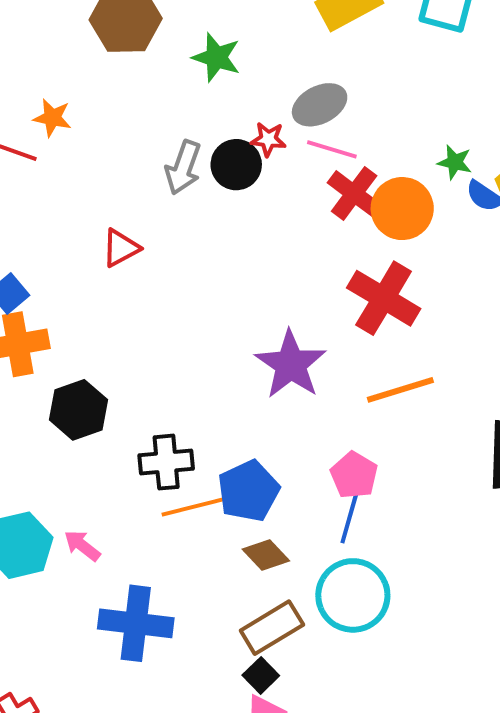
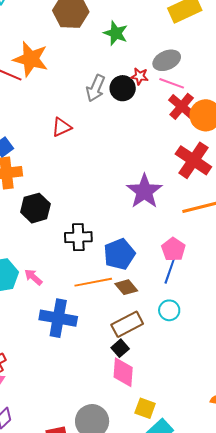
orange star: (52, 118) -> (31, 59), size x1.8
orange line: (198, 506) -> (93, 282), moved
cyan circle: (353, 595) -> (169, 310), size x0.6

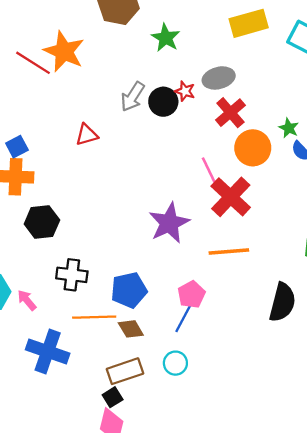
pink line: (172, 83) -> (209, 171), moved, turned 35
red cross: (182, 106) -> (230, 113), moved
black cross: (78, 237) -> (72, 275), moved

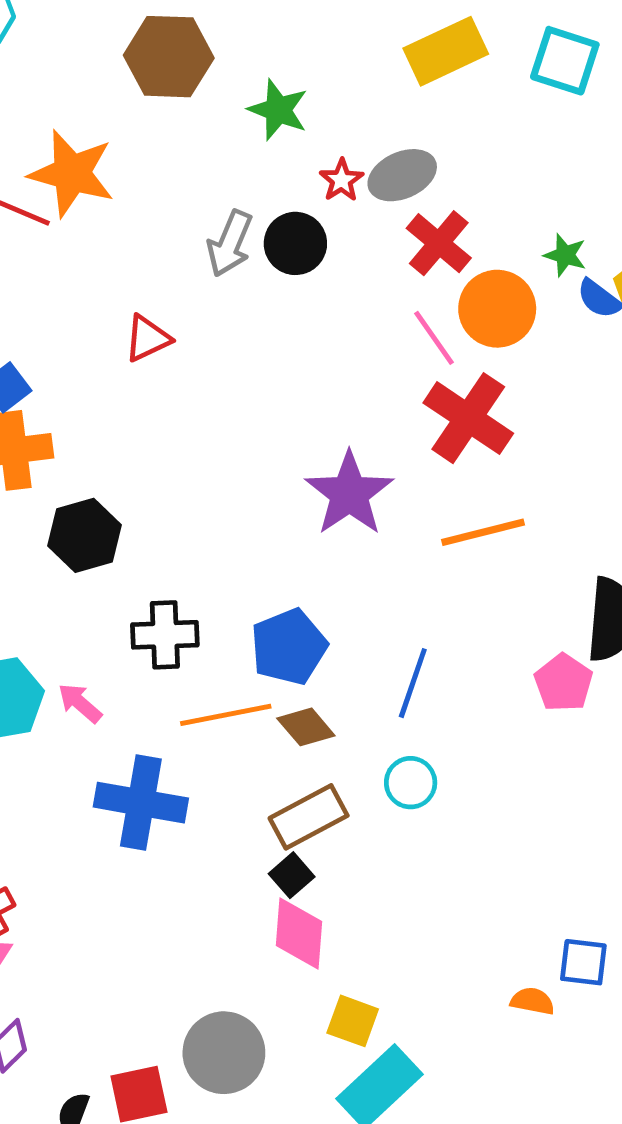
red star: (185, 91) -> (341, 180), moved, turned 30
pink line: (209, 171) -> (434, 338), moved
pink pentagon: (191, 294) -> (563, 683), moved

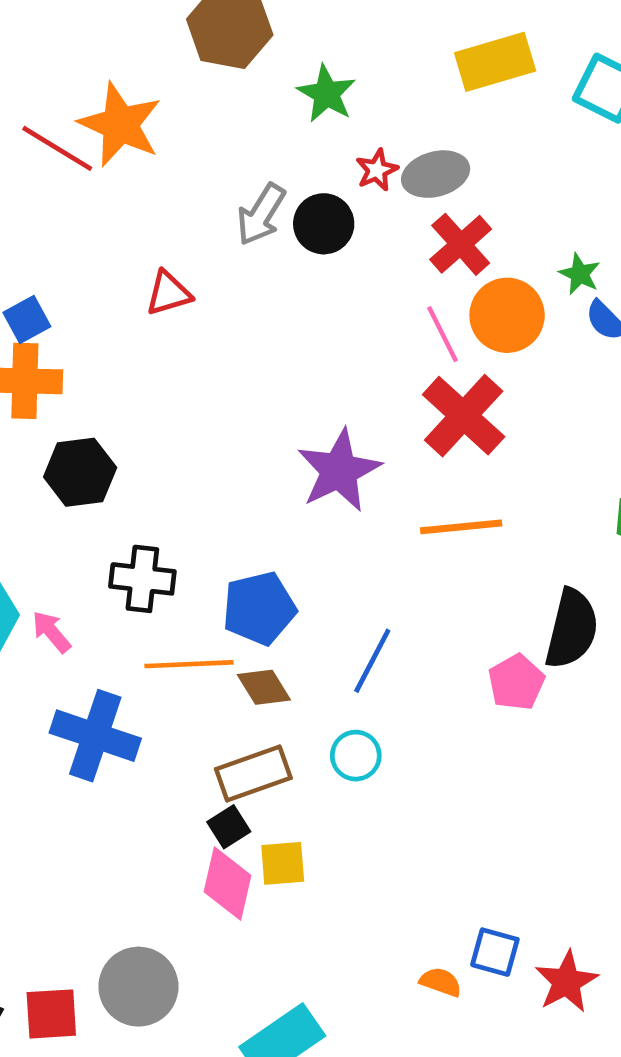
yellow square: (353, 1021) -> (283, 863), moved, turned -33

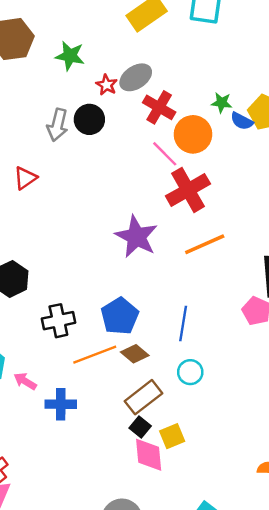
red cross: (464, 416) -> (188, 190), turned 36
pink arrow: (51, 632) -> (25, 381), moved
blue cross: (95, 736) -> (61, 404), size x0.7

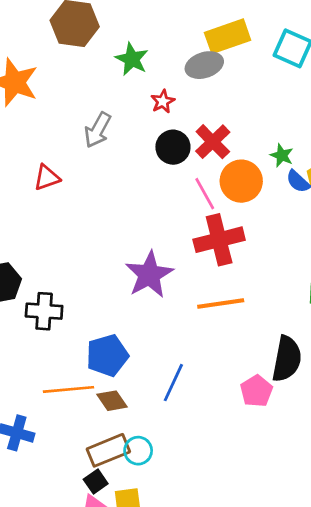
gray ellipse: (136, 77) -> (204, 65), moved
black circle: (89, 119) -> (173, 147), moved
black cross: (58, 321) -> (44, 311), moved
cyan circle: (190, 372) -> (138, 451), moved

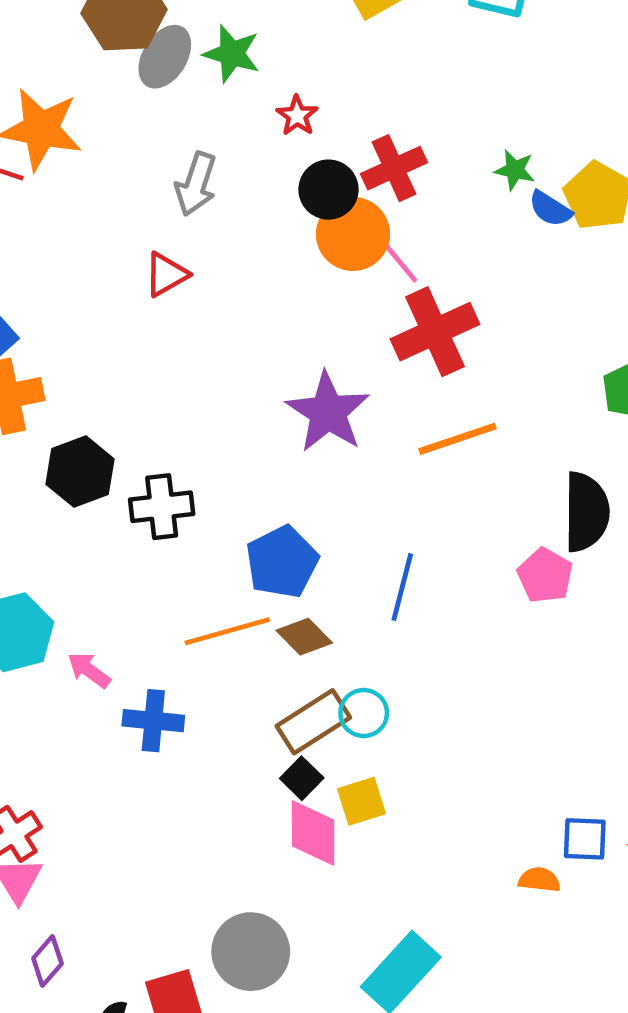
gray ellipse: (204, 65) -> (165, 57), moved, turned -30
red cross: (213, 142) -> (394, 168), turned 30
red triangle: (47, 178) -> (166, 274), moved
orange circle: (241, 181) -> (353, 234), moved

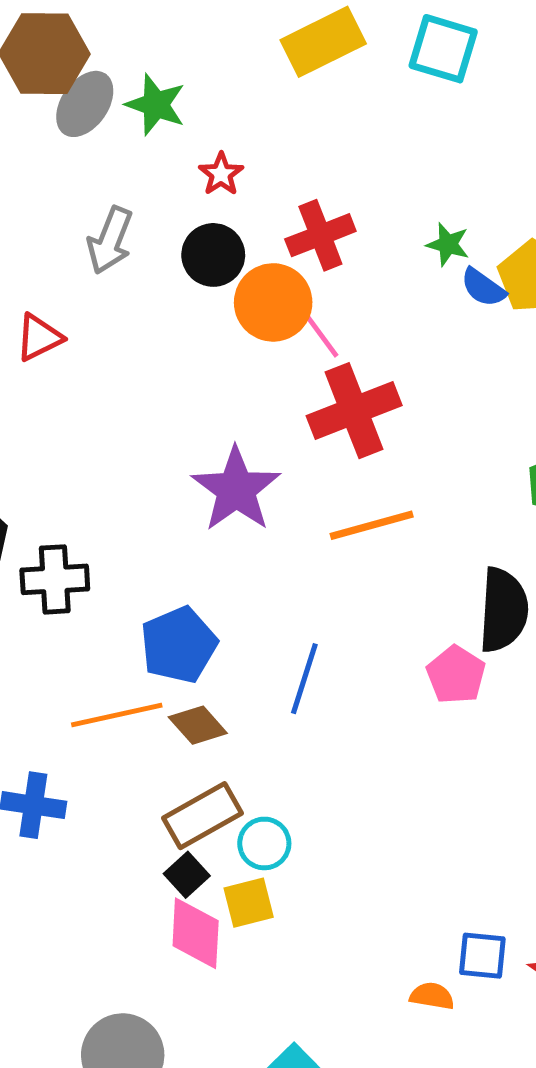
black circle: (329, 190) -> (213, 255), moved
red triangle: (166, 274) -> (39, 338), moved
cyan circle: (364, 713) -> (264, 843), moved

